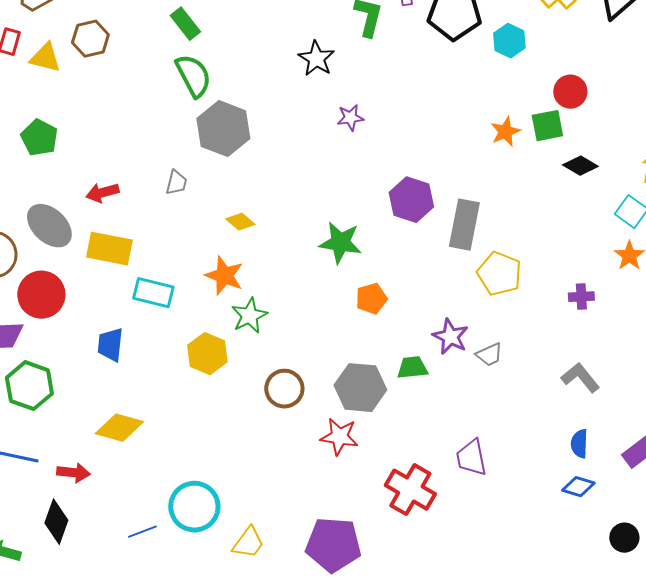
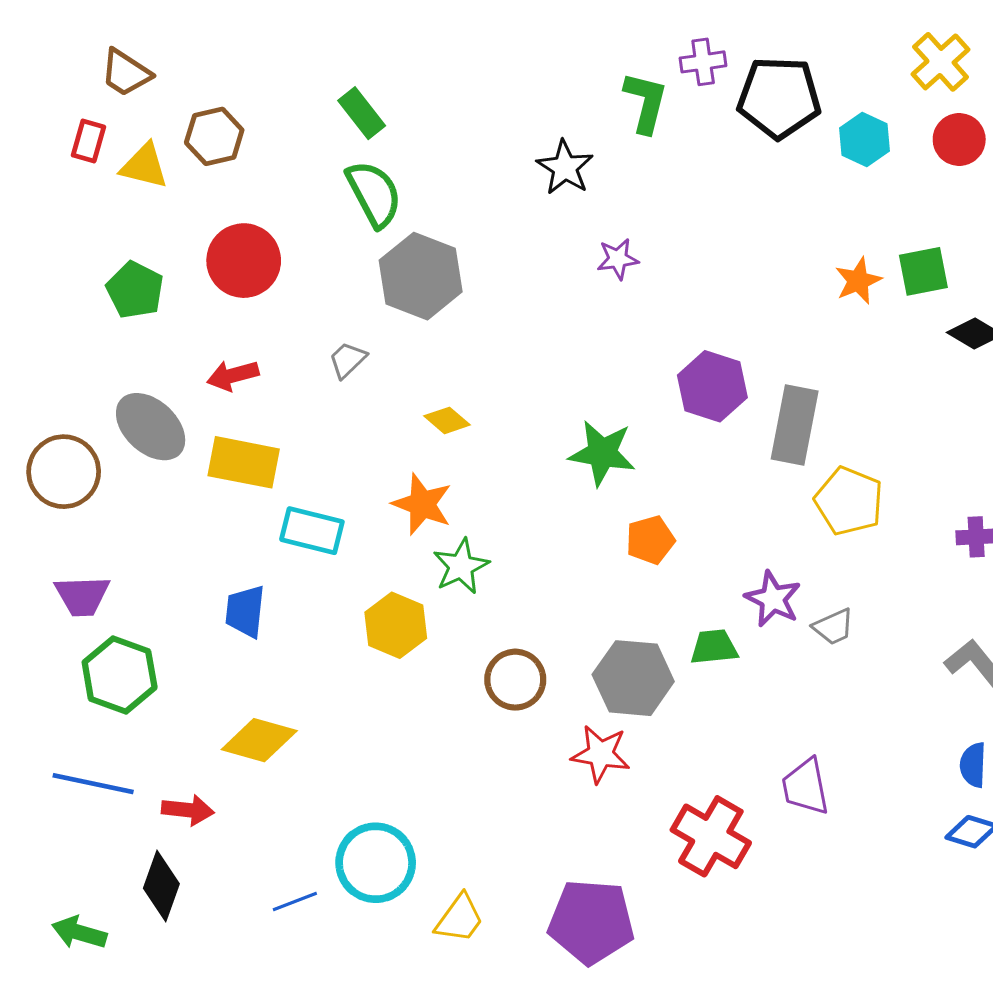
red circle: (570, 92) -> (959, 140), moved
gray trapezoid: (176, 183) -> (348, 360), turned -148
red circle: (41, 295) -> (244, 261), moved

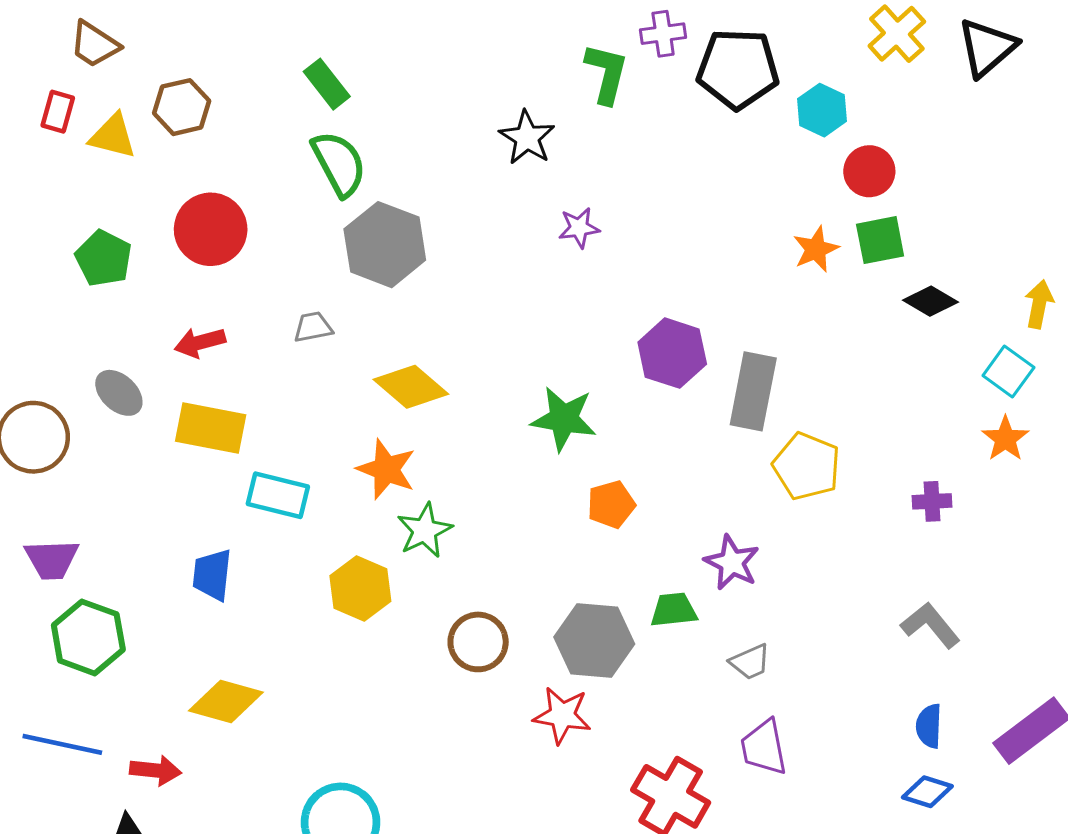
red circle: (959, 140) -> (869, 171), moved
gray trapezoid: (348, 360) -> (313, 327), turned 33
yellow diamond: (447, 420) -> (411, 387), size x1.6
gray ellipse: (151, 427) -> (119, 393), size x0.7
gray trapezoid: (833, 627) -> (750, 662), moved

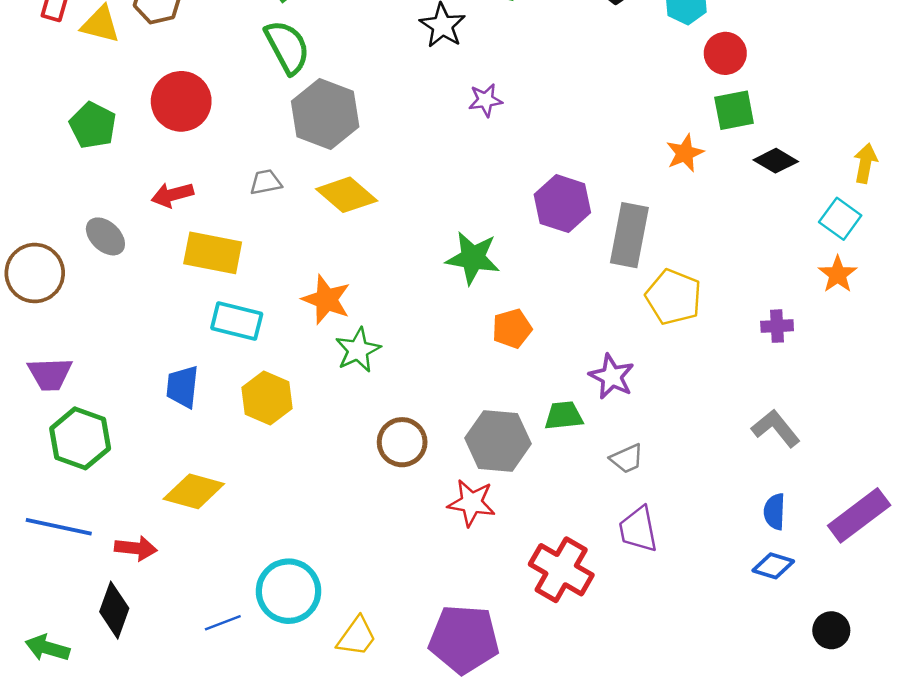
orange star: (816, 249) -> (685, 153), moved
yellow diamond: (411, 387) -> (347, 195), moved
yellow rectangle: (211, 428) -> (213, 253), moved
yellow hexagon: (360, 588) -> (267, 398), moved

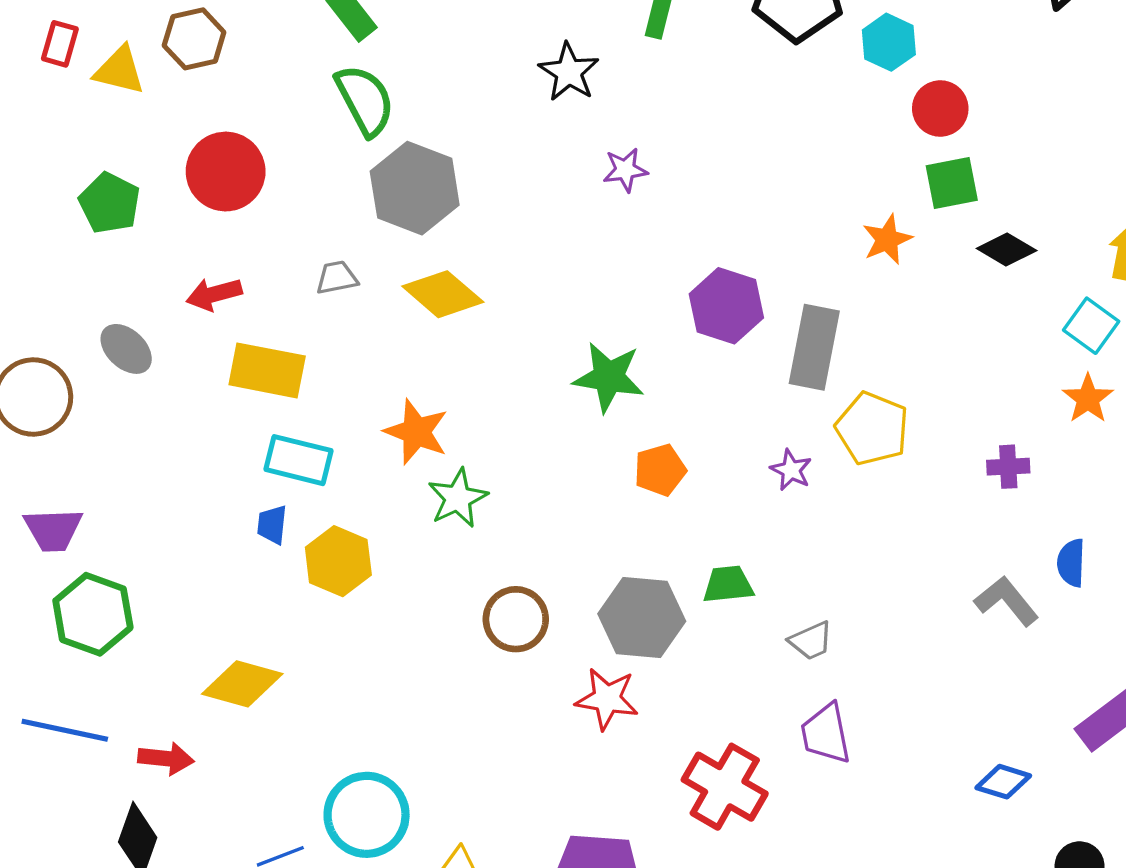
purple star: (612, 377) -> (791, 470), moved, size x0.7
blue trapezoid: (182, 387) -> (272, 525), moved, size x0.7
blue semicircle: (775, 512) -> (1071, 563), moved

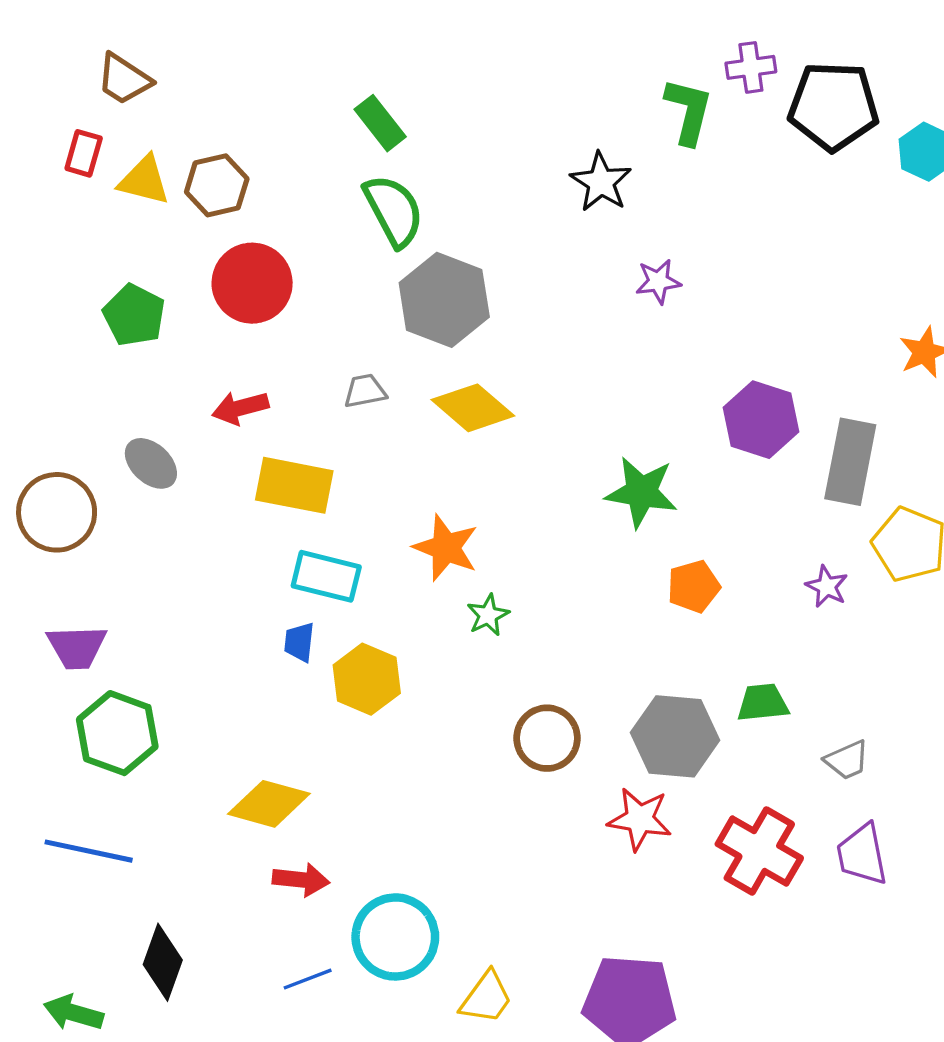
brown hexagon: (194, 39) -> (217, 185), moved
green star: (458, 498) -> (488, 615), size x0.7
red arrow: (166, 758) -> (301, 880), moved
red cross: (725, 787) -> (759, 851), moved

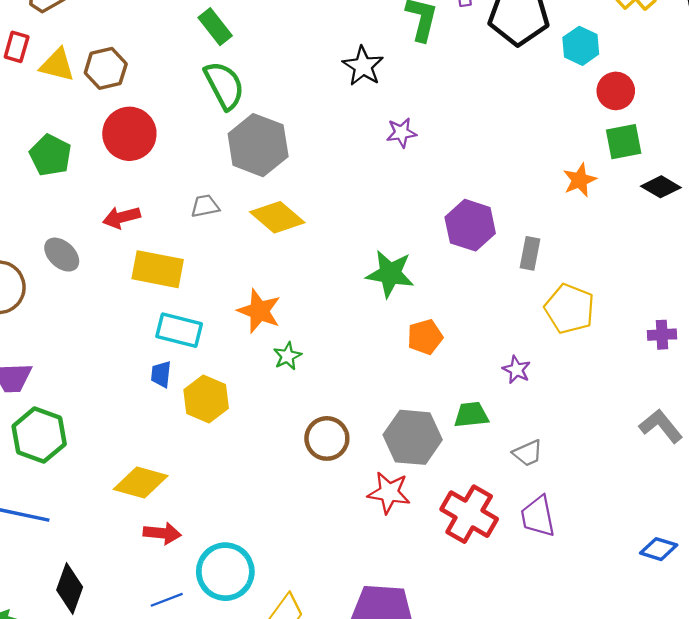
gray rectangle: (850, 462) -> (530, 253), size x0.6
purple star: (827, 586) -> (516, 370), moved

